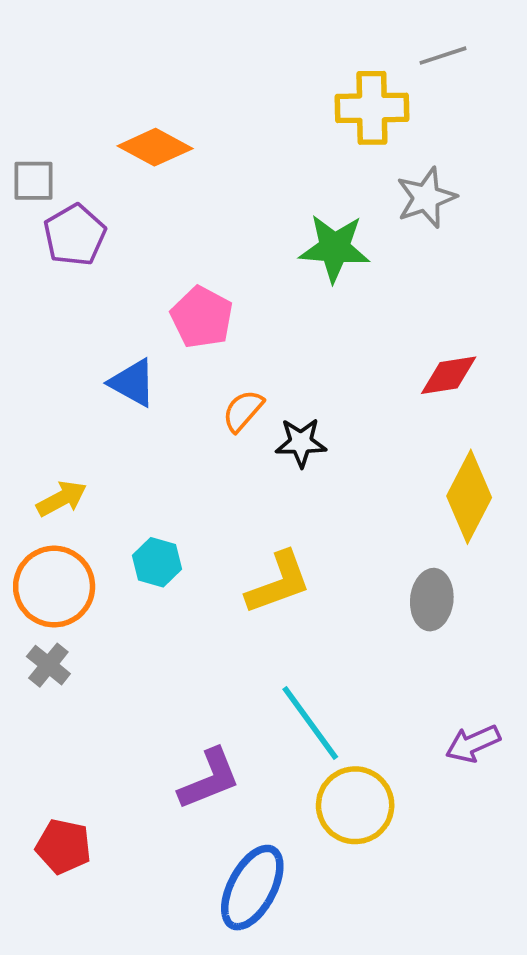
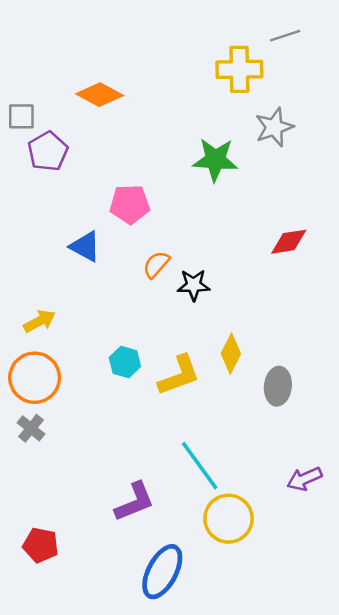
pink pentagon: (202, 317) -> (130, 204), turned -30
yellow diamond: (469, 497) -> (231, 354), moved, size x0.7
cyan hexagon: (157, 562) -> (125, 362), moved

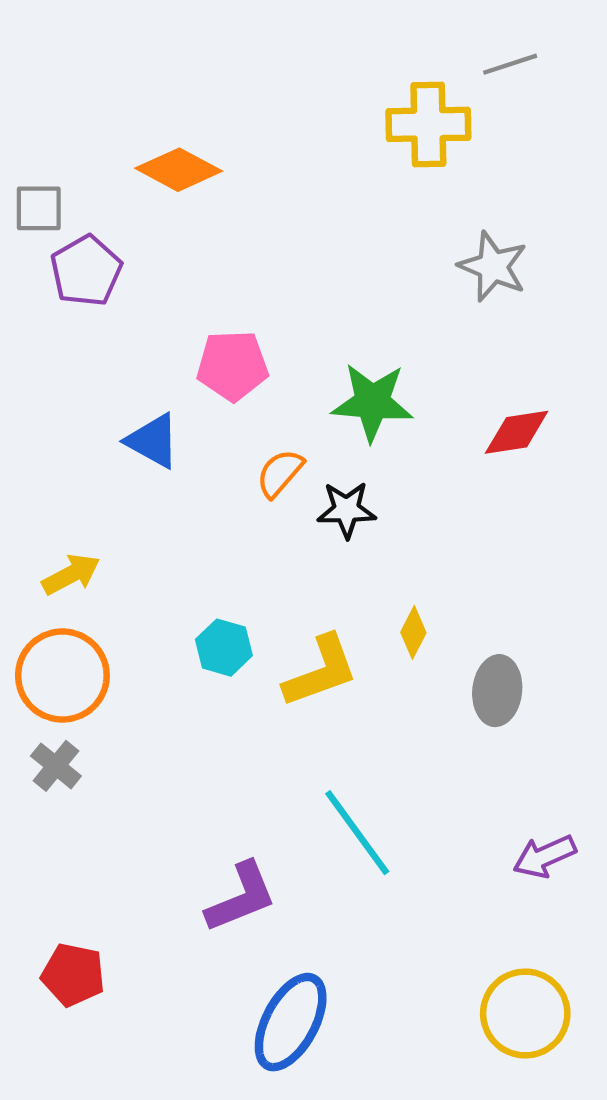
gray star: (274, 127) -> (493, 267), moved, turned -30
green star: (215, 160) -> (372, 402), moved
yellow diamond: (231, 354) -> (413, 632), size x0.7
yellow circle: (229, 519) -> (525, 1013), moved

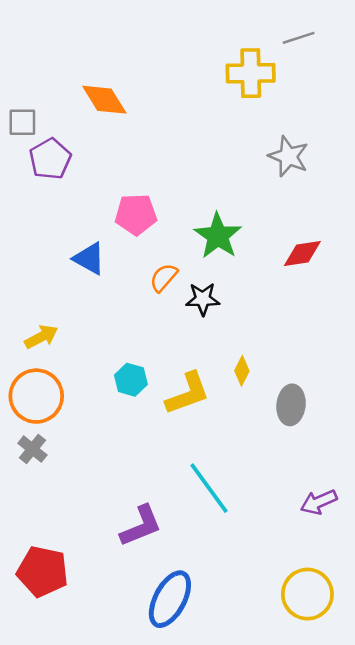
orange diamond: (179, 170) -> (104, 100), turned 30
green star: (372, 402) -> (218, 236), turned 30
red pentagon: (73, 975) -> (43, 571), size x1.4

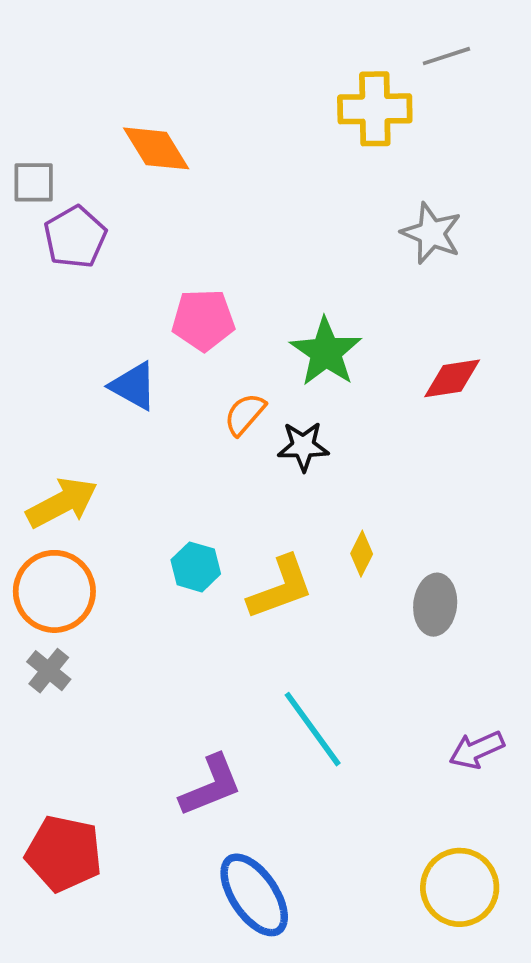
yellow arrow: (41, 337) -> (62, 503), size x1.4
blue ellipse: (170, 599) -> (254, 895), turned -62

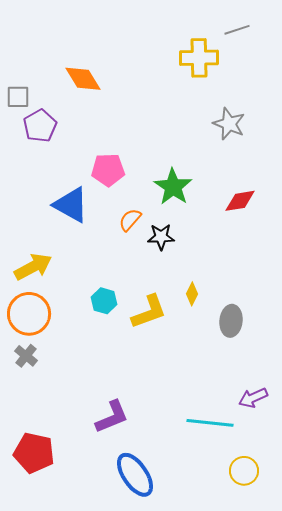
blue triangle: (134, 386) -> (71, 205), size x1.4
cyan line: (313, 729) -> (210, 423), moved, turned -48
yellow circle: (460, 887) -> (244, 471), size x0.7

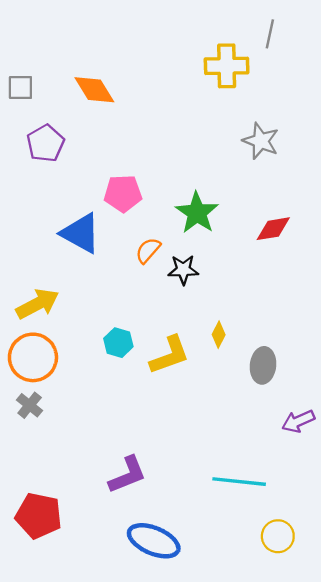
gray line: (237, 30) -> (270, 34), turned -60
gray square: (18, 97) -> (20, 87), moved
purple arrow: (253, 398) -> (298, 421), moved
blue ellipse: (135, 475) -> (154, 541), turned -33

